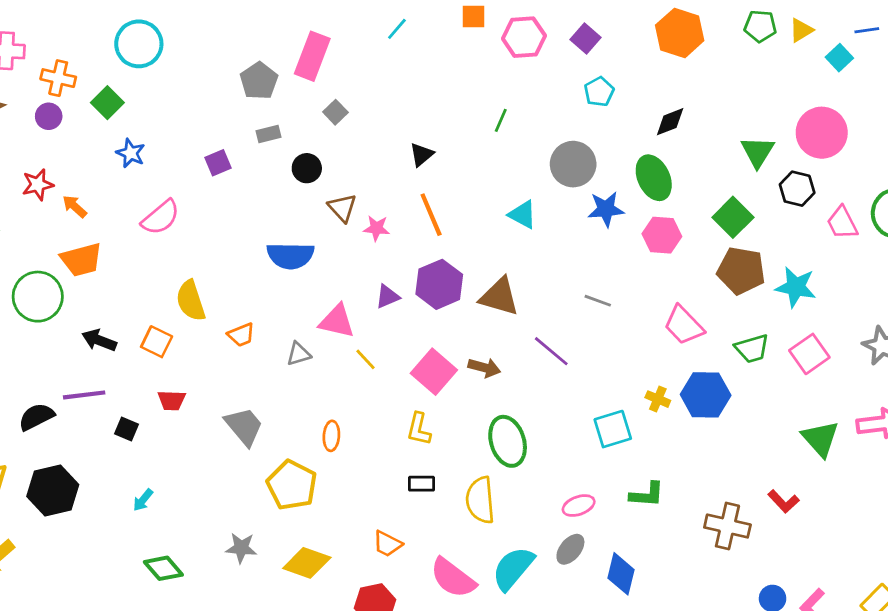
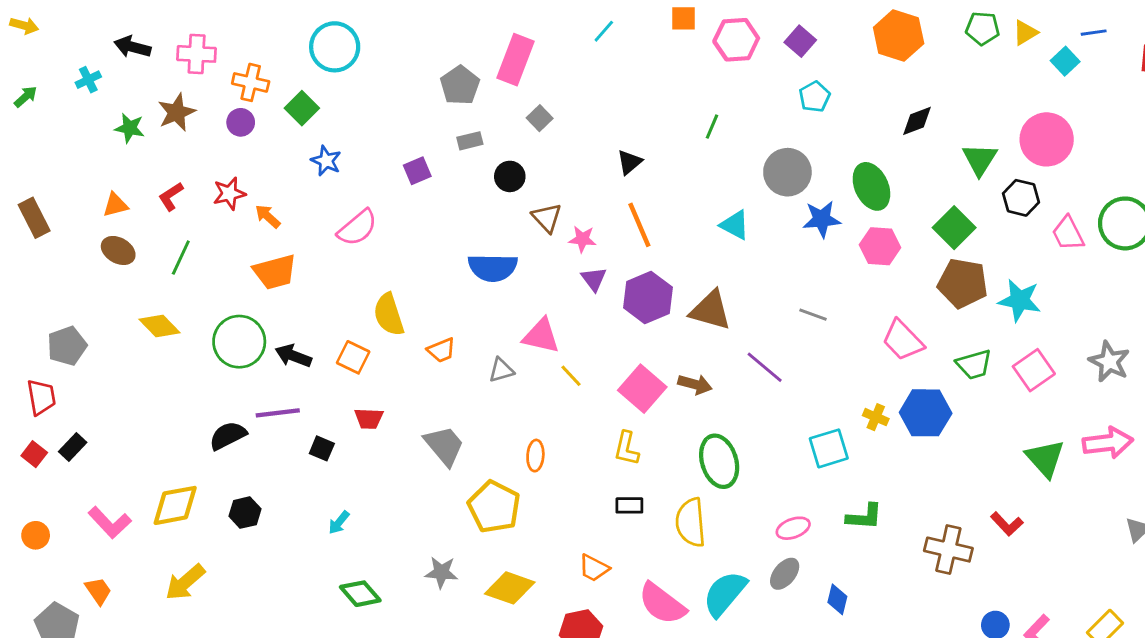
black diamond: (670, 122) -> (917, 121), moved
green circle: (38, 297) -> (239, 342), moved
purple triangle: (387, 297) -> (594, 279), moved, turned -44
black hexagon: (53, 491) -> (245, 513), size x0.6
blue diamond: (621, 574) -> (837, 599), size x0.7

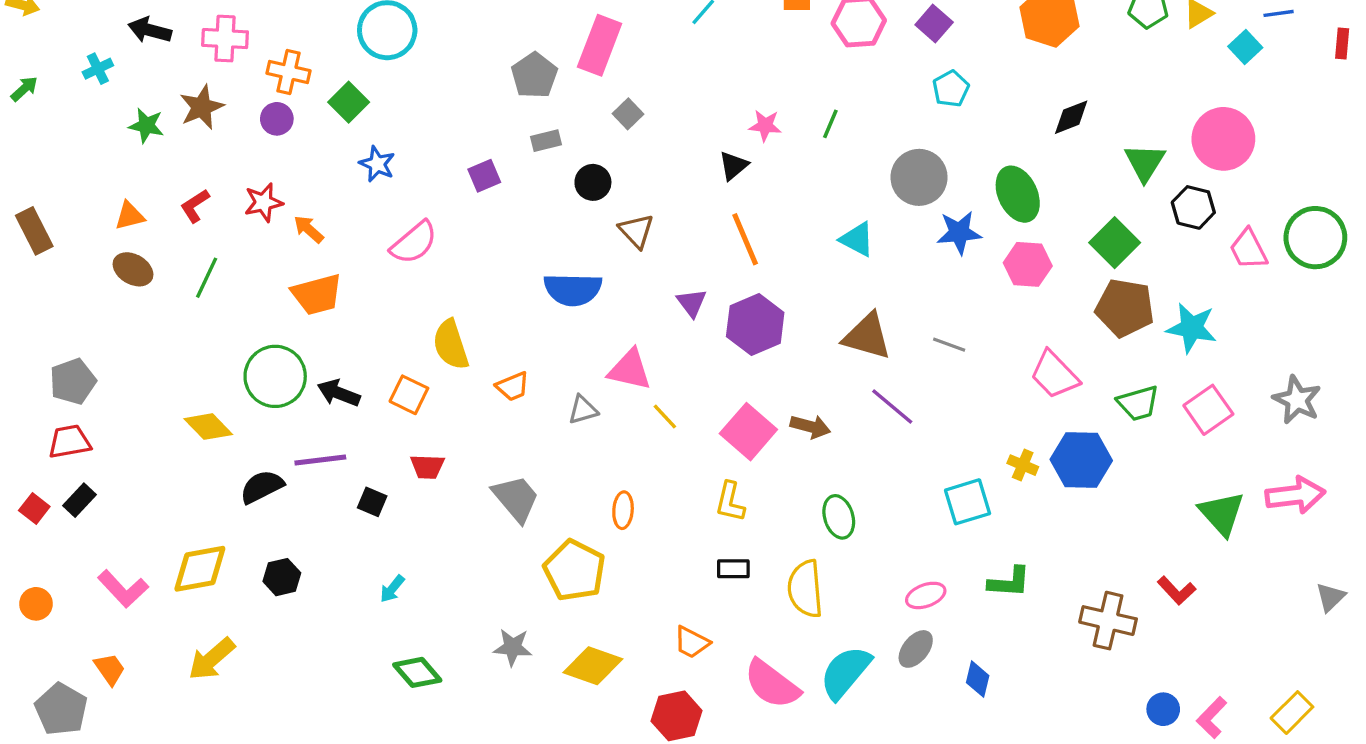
pink star: (582, 239) -> (765, 126), moved
brown triangle: (711, 310) -> (867, 336), moved
yellow diamond: (159, 326) -> (208, 427), moved
red trapezoid: (41, 397) -> (69, 442), moved, turned -90
green ellipse: (719, 461) -> (839, 517), size x0.7

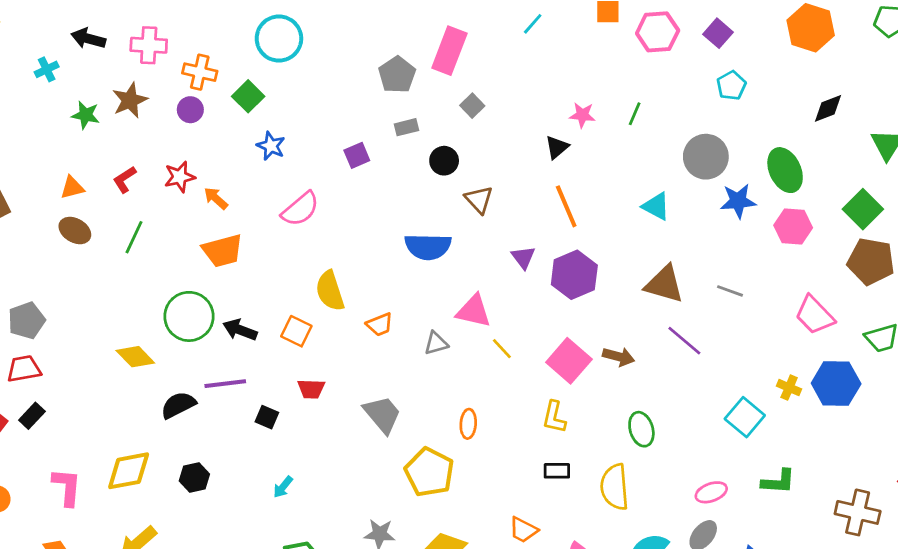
cyan square: (968, 502) -> (745, 417), turned -33
pink L-shape: (123, 589) -> (67, 487), turned -132

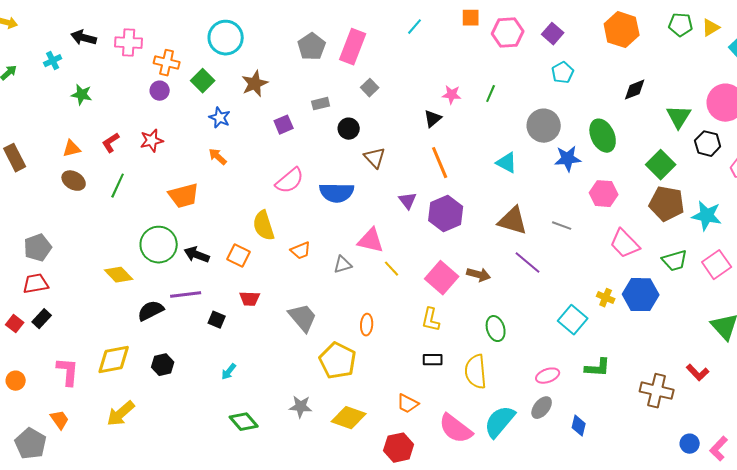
gray pentagon: (397, 75) -> (312, 47), moved
brown star: (130, 100) -> (255, 84), moved
orange arrow: (216, 198) -> (218, 157), moved
pink semicircle: (300, 209) -> (290, 181), moved
pink hexagon: (793, 226) -> (604, 194), moved

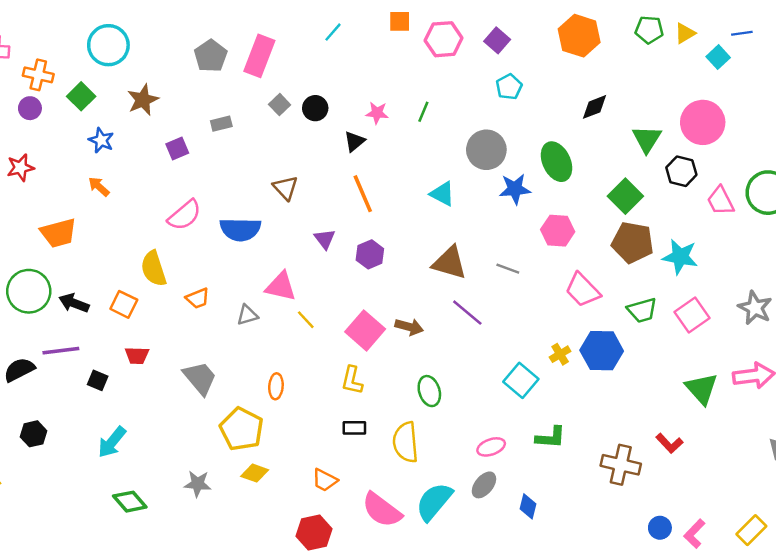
black circle: (349, 129) -> (315, 108), moved
purple hexagon: (446, 214) -> (370, 254), size x0.7
yellow cross: (606, 298) -> (560, 354), turned 36
cyan arrow: (229, 372) -> (112, 442), size x1.6
yellow diamond: (349, 418) -> (255, 473), moved, size x0.7

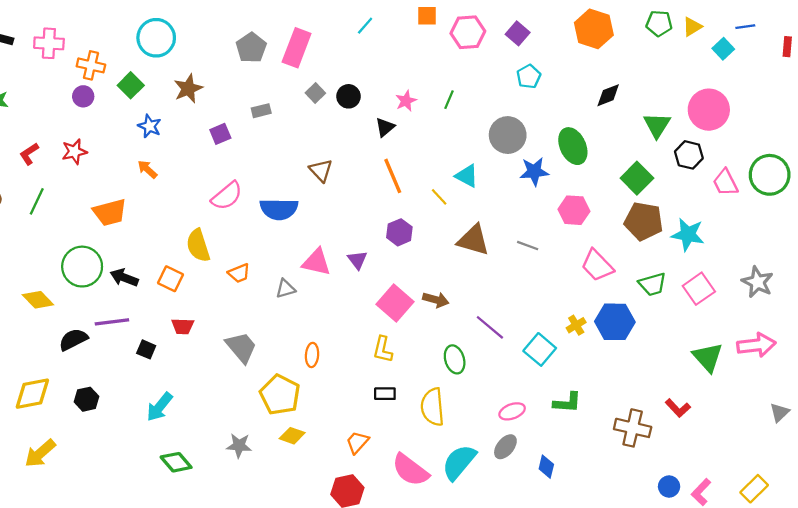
pink star: (377, 113) -> (406, 101), turned -30
purple triangle: (325, 239) -> (357, 260), moved
purple line: (467, 313) -> (490, 327), moved
yellow line: (306, 320) -> (439, 197), moved
orange trapezoid: (325, 480) -> (357, 442), turned 105

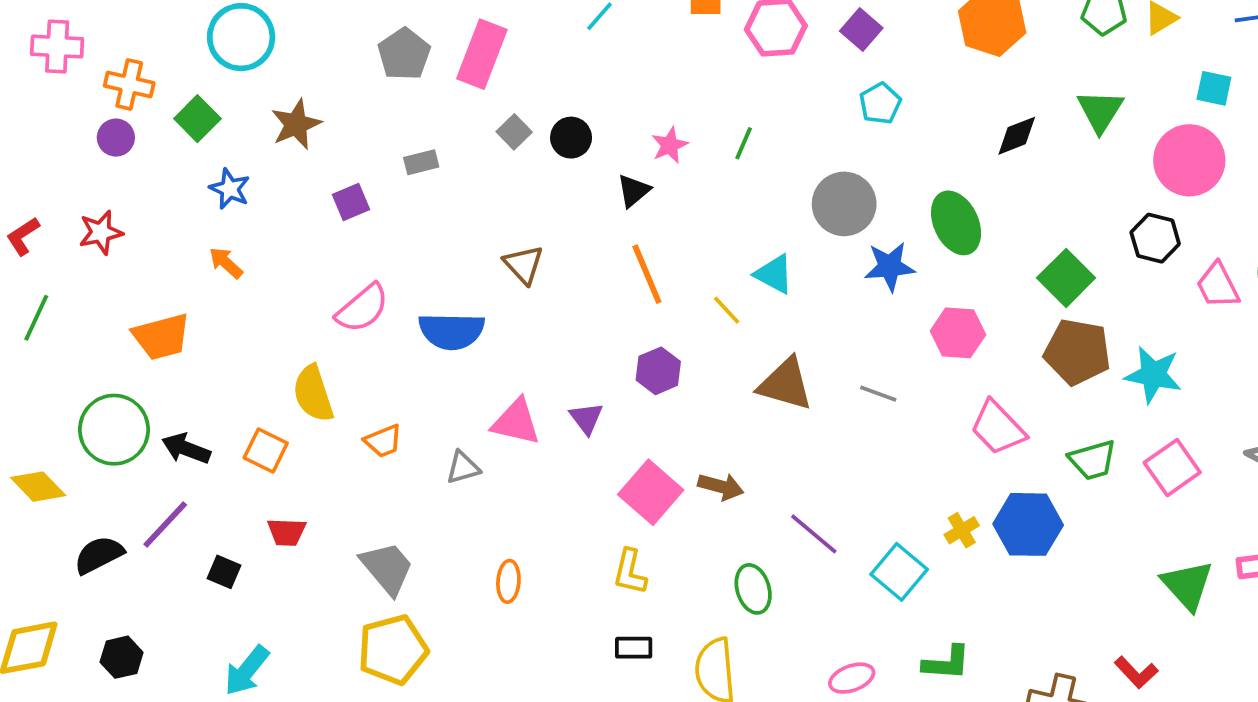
cyan square: (723, 49) -> (1214, 88), moved, turned -35
green triangle: (657, 125) -> (1100, 111), moved
purple line: (112, 322) -> (165, 524), turned -40
yellow pentagon: (280, 395) -> (393, 650), moved, turned 30

